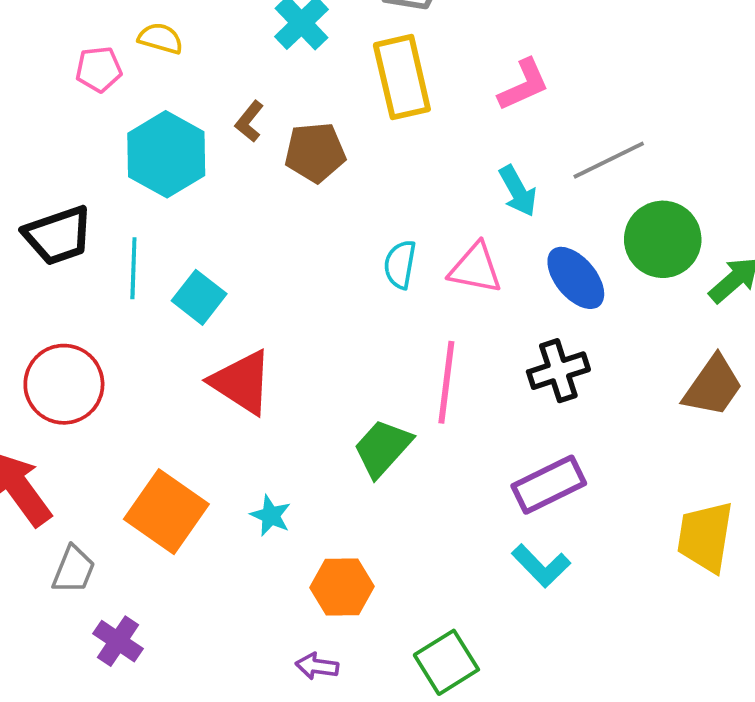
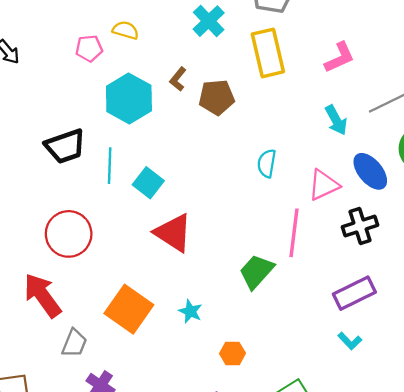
pink triangle: (475, 268) -> (324, 185), moved, turned -36
cyan L-shape: (541, 566) -> (350, 341), size x0.7
orange hexagon: (342, 587) -> (233, 353), size x0.7

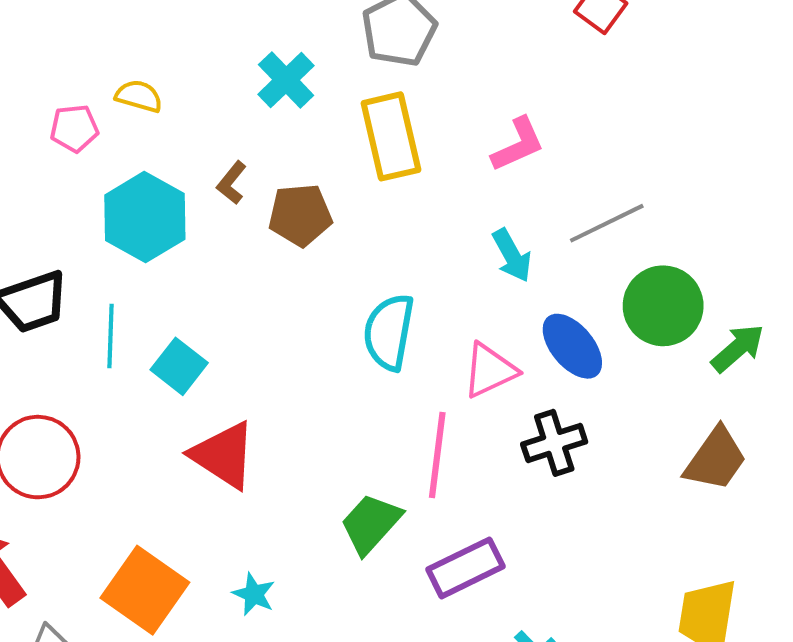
cyan semicircle: (267, 163) -> (389, 332), size x1.5
purple rectangle: (354, 293) -> (466, 568), moved

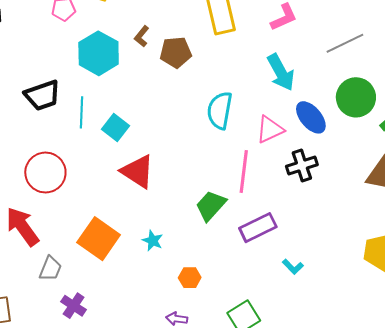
gray line: (607, 223) -> (345, 43), moved
cyan arrow: (512, 255) -> (281, 72), size x1.4

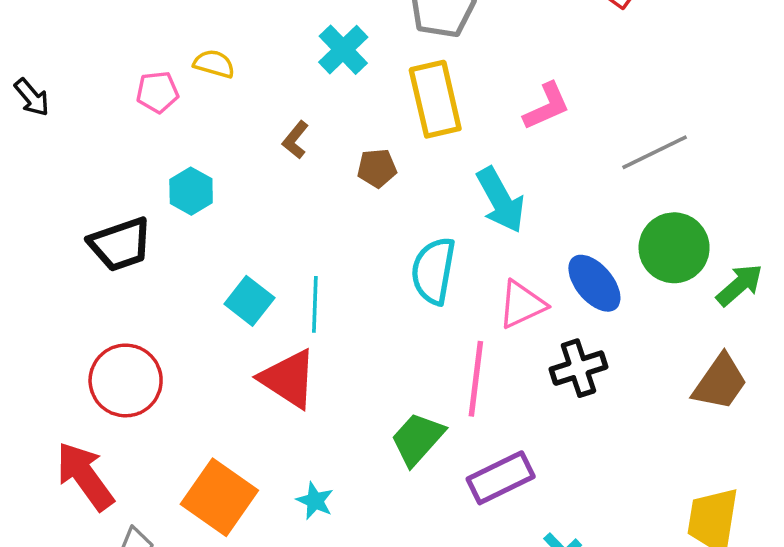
brown pentagon: (176, 52) -> (377, 168), moved, size x0.7
cyan hexagon: (99, 53) -> (191, 191), moved, size x0.6
cyan arrow: (281, 72) -> (501, 200), moved
cyan line: (82, 112) -> (315, 304), moved

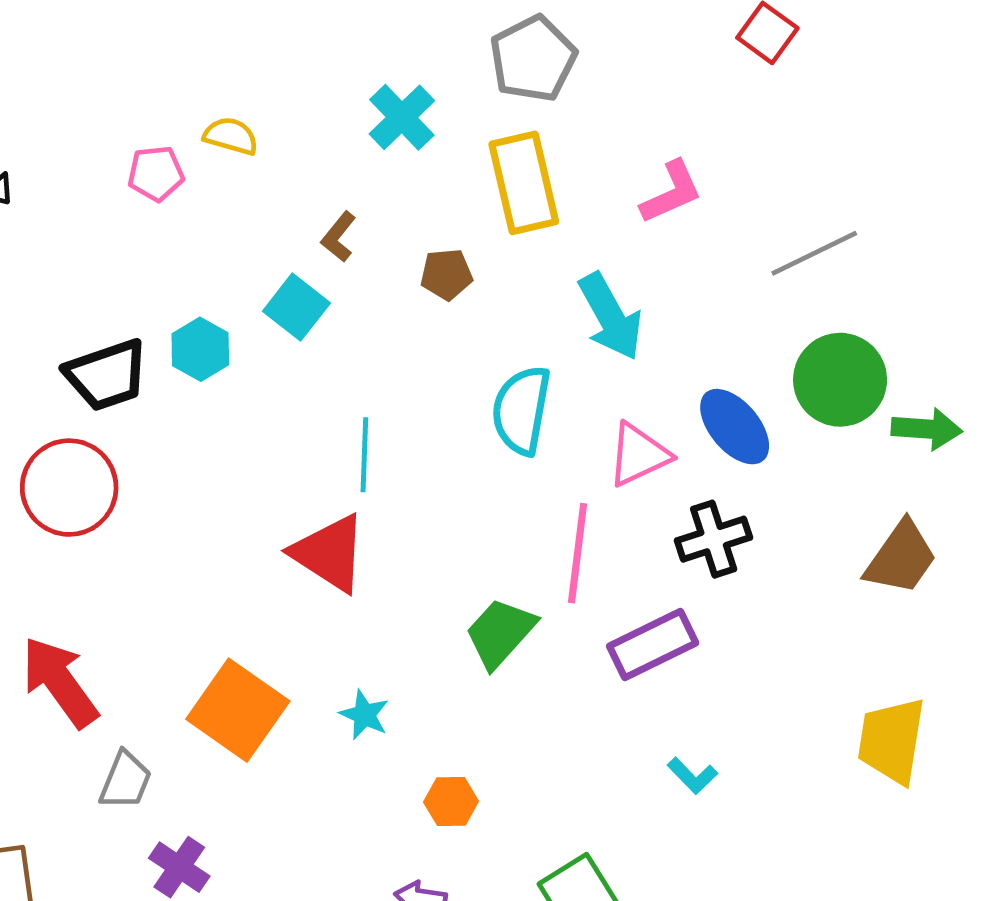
cyan hexagon: (191, 191) -> (200, 349), moved
green arrow: (739, 285) -> (927, 429), turned 45
cyan square: (249, 301) -> (296, 307), moved
red circle: (126, 380) -> (69, 488), moved
purple rectangle: (501, 478) -> (653, 645), moved

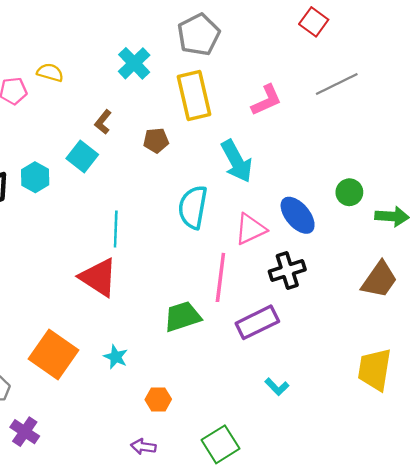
gray line: (814, 253) -> (337, 84), moved
green circle: (840, 380) -> (349, 192), size x0.6
green trapezoid: (500, 633) -> (182, 317), turned 30

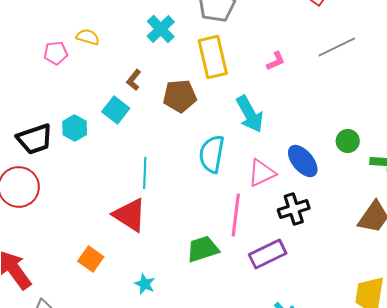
pink L-shape: (267, 100) -> (276, 61), size x0.7
brown pentagon: (156, 140) -> (180, 96), size x1.5
orange square: (54, 355) -> (91, 259), moved, size x0.6

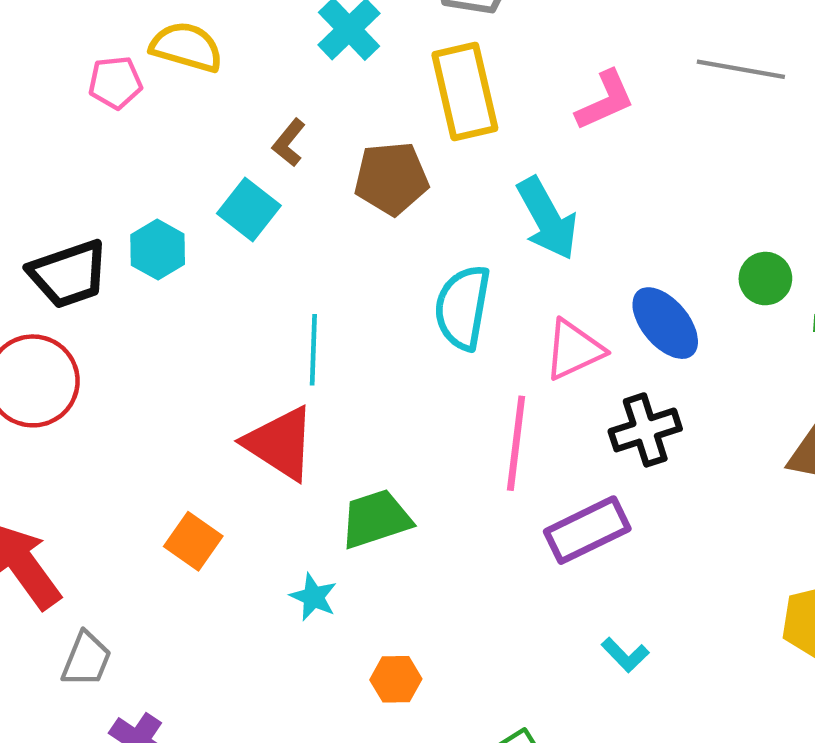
yellow semicircle: (88, 37) -> (187, 47), size x1.4
gray line: (337, 47) -> (741, 69), turned 36
pink L-shape: (276, 61) -> (605, 100), size x1.4
green trapezoid: (203, 249) -> (376, 519), moved

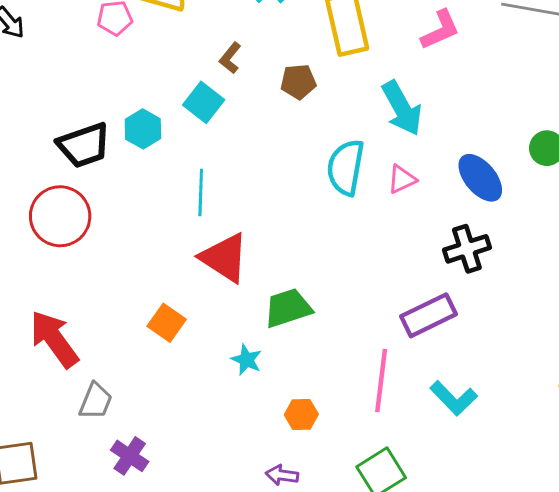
brown pentagon: (391, 178) -> (298, 82), size x0.7
cyan line: (313, 350) -> (201, 193), moved
pink triangle: (574, 350) -> (402, 179), moved, size x0.7
pink line: (516, 443) -> (381, 380), moved
cyan L-shape: (625, 655) -> (454, 398), size x1.5

